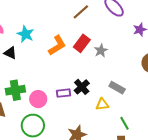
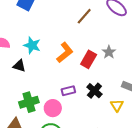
red rectangle: (82, 43) -> (89, 59), moved
purple rectangle: (64, 93) -> (68, 91), moved
yellow triangle: (102, 104) -> (117, 105), turned -48

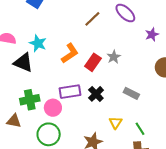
black triangle: (19, 66) -> (23, 63), size x1.5
purple rectangle: (68, 91) -> (70, 92), size x1.5
yellow triangle: (117, 105) -> (116, 123), moved

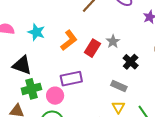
black triangle: (23, 63) -> (22, 65), moved
gray rectangle: (131, 93) -> (119, 86), moved
black cross: (96, 94) -> (131, 62), moved

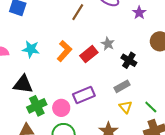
red rectangle: (92, 48) -> (89, 54), turned 30
purple rectangle: (71, 79) -> (84, 95), moved
gray rectangle: (119, 86) -> (122, 86), turned -42

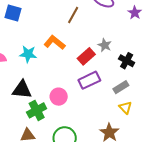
orange L-shape: (64, 51) -> (55, 42), moved, turned -90
purple rectangle: (84, 95) -> (89, 80), moved
pink circle: (61, 108) -> (59, 97), moved

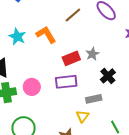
yellow triangle: (125, 108) -> (82, 116), moved

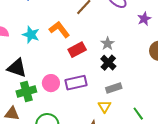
red rectangle: (71, 58) -> (77, 50), moved
black cross: (108, 76) -> (108, 63), moved
purple rectangle: (66, 82) -> (76, 83), moved

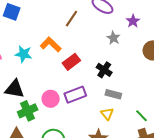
gray star: (108, 44) -> (113, 38), moved
gray rectangle: (114, 88) -> (113, 94), turned 42

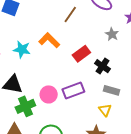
red rectangle: (71, 62) -> (81, 54), moved

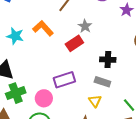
gray star: (112, 34) -> (85, 26), moved
black cross: (102, 66) -> (108, 60), moved, turned -35
pink circle: (49, 94) -> (44, 98), moved

